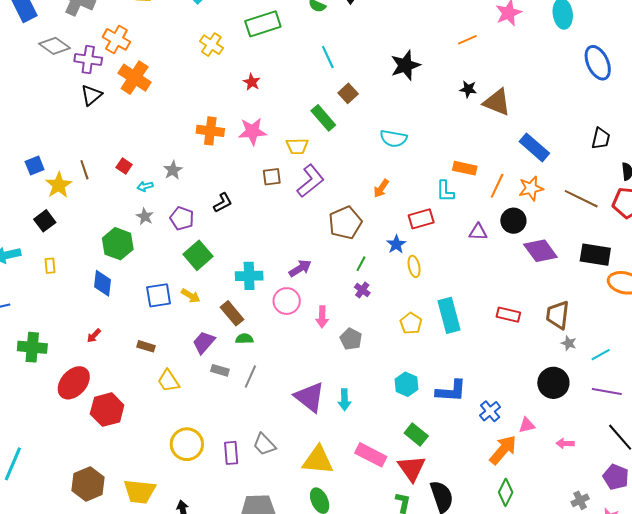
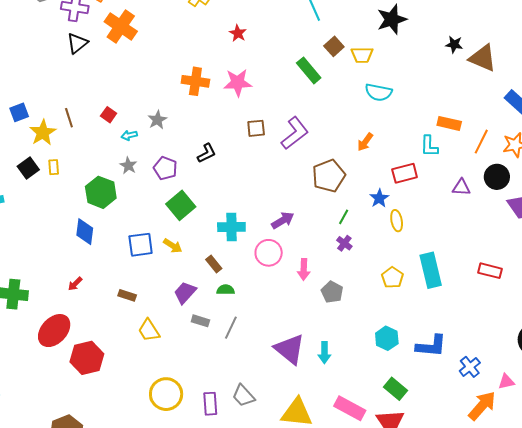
yellow trapezoid: (297, 146) -> (362, 55), moved
yellow rectangle: (50, 266) -> (54, 167), moved
brown rectangle: (232, 313) -> (214, 264), size x0.7

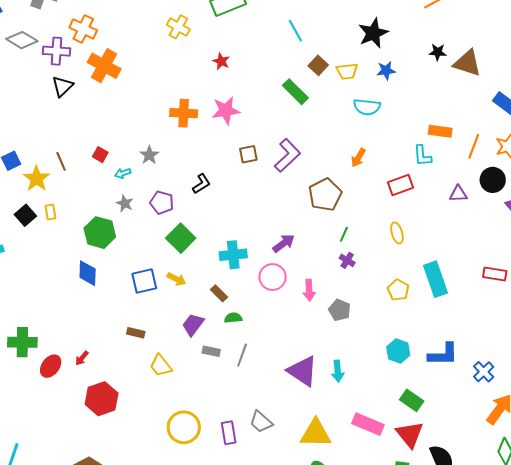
blue star: (379, 198) -> (386, 71), moved, turned 30
red arrow: (75, 284) -> (82, 358), moved
red ellipse: (54, 331) -> (51, 366), moved, size x0.7

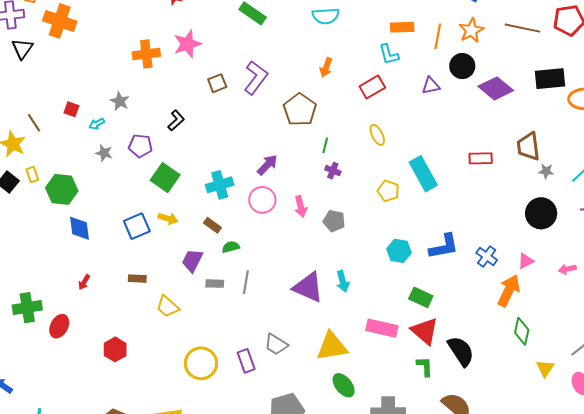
green hexagon: (100, 233) -> (62, 189), moved
red arrow: (82, 358) -> (84, 282), moved
red hexagon: (102, 399) -> (115, 349), size x0.7

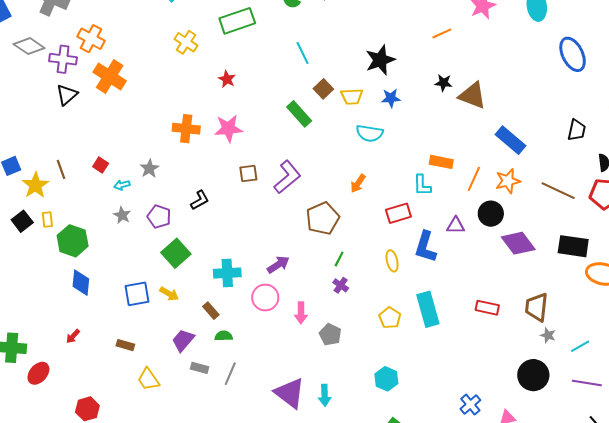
blue L-shape: (444, 247) -> (425, 247), moved, turned 104

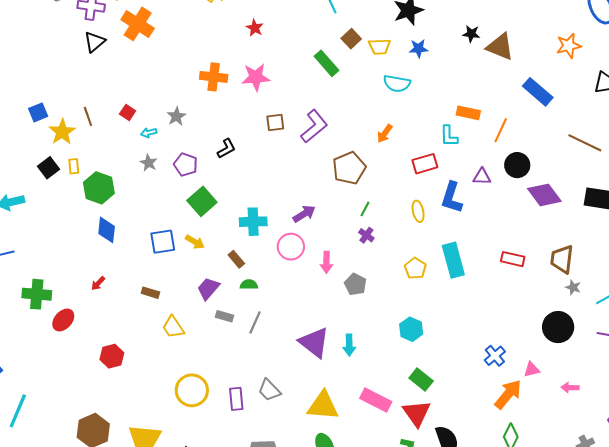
orange star: (508, 181) -> (569, 46), moved

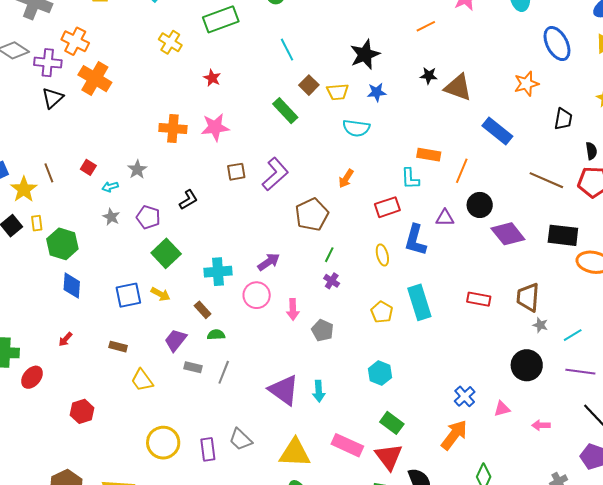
orange arrow: (508, 394) -> (454, 435), moved

